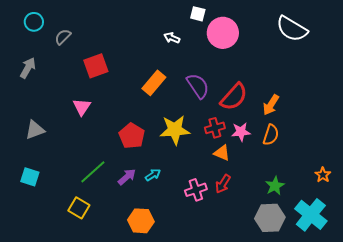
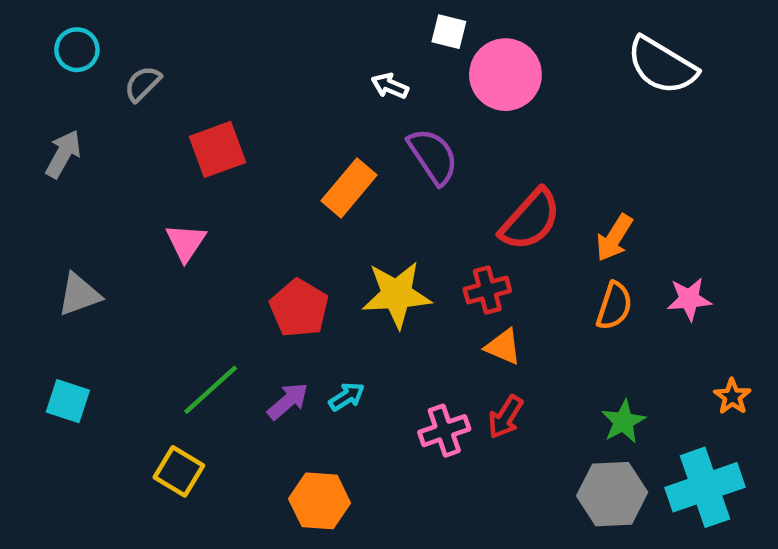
purple semicircle: (198, 86) -> (433, 156), moved
pink star: (241, 132) -> (689, 299), moved
cyan cross: (311, 215) -> (705, 487), turned 32

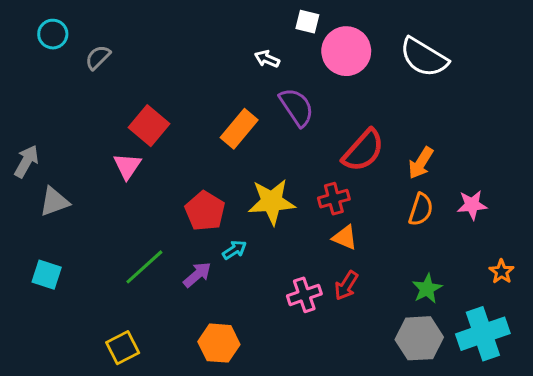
white semicircle: (662, 66) -> (424, 57), moved
red square: (217, 149) -> (149, 126), moved, turned -30
gray arrow: (63, 154) -> (26, 161), moved
cyan arrow: (347, 397) -> (234, 250), moved
yellow square: (179, 471) -> (123, 348), moved, turned 32

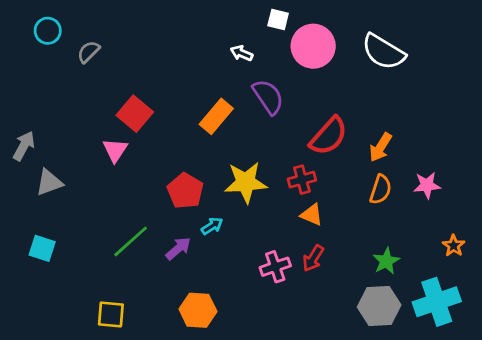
yellow square: (123, 348) -> (111, 314), turned 32

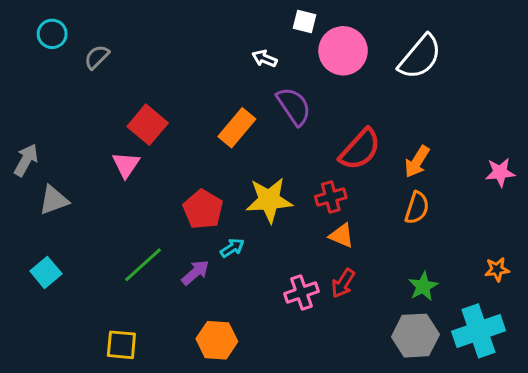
white semicircle: (383, 52) -> (420, 57), turned -81
pink star: (427, 185) -> (500, 172), moved
orange star: (454, 246) -> (497, 269), turned 30
cyan square: (42, 248) -> (46, 272), turned 32

